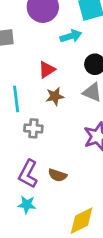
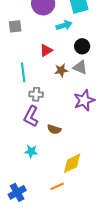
brown star: (55, 96) -> (61, 70), moved
purple L-shape: (28, 174) -> (31, 116), moved

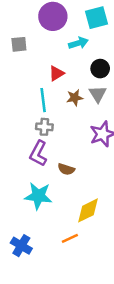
gray triangle: (80, 67) -> (98, 94), turned 35
cyan line: (23, 72) -> (43, 100), moved
cyan star: (31, 151) -> (38, 196), size x1.6
blue cross: (17, 192) -> (21, 246), turned -30

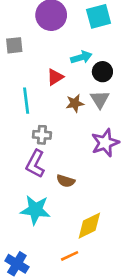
cyan arrow: (78, 43) -> (81, 57), moved
cyan line: (43, 100) -> (26, 101), moved

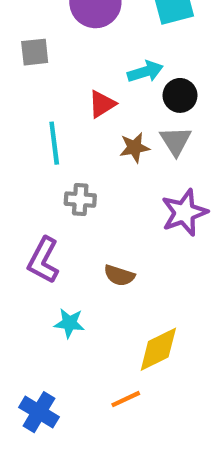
purple L-shape: (35, 164) -> (43, 260), moved
cyan star: (35, 210) -> (69, 323), size x0.6

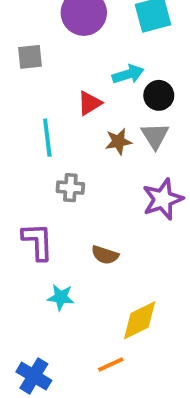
purple L-shape: (43, 260) -> (38, 241), turned 150

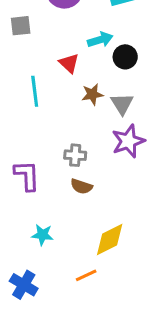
red triangle: (90, 103) -> (69, 63), turned -45
gray triangle: (155, 136) -> (122, 104), moved
gray cross: (70, 188) -> (75, 155), moved
cyan star: (61, 297) -> (42, 235), moved

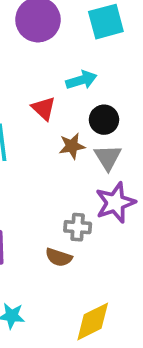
black circle: (125, 57) -> (104, 120), moved
gray cross: (75, 155) -> (78, 227), moved

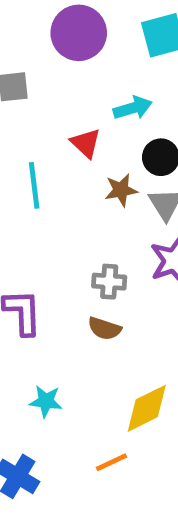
gray cross: (78, 227) -> (109, 282), moved

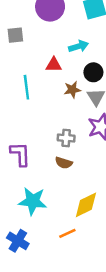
red triangle: (86, 143) -> (54, 65), turned -42
cyan star: (46, 401) -> (33, 201), size x1.6

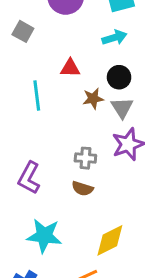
gray square: (15, 35) -> (23, 31), turned 35
cyan arrow: (79, 46) -> (114, 38), moved
purple L-shape: (20, 154) -> (29, 178), turned -150

